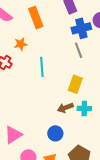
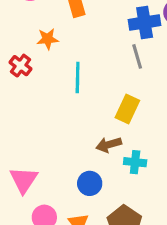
cyan cross: (84, 109) -> (135, 162), moved
pink triangle: (13, 135) -> (24, 180), turned -30

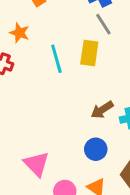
orange star: (48, 39) -> (19, 33), turned -30
yellow rectangle: (127, 109) -> (89, 53), moved

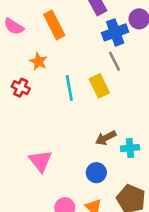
yellow rectangle: (89, 53) -> (99, 86), turned -40
pink triangle: (36, 164) -> (40, 161), moved

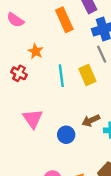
orange rectangle: (54, 25) -> (64, 20), moved
pink triangle: (40, 161) -> (33, 119), moved
blue circle: (96, 173) -> (66, 135), moved

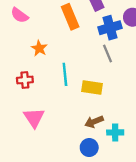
red cross: (19, 73) -> (25, 80), moved, turned -35
yellow rectangle: (87, 75) -> (92, 88), moved, turned -60
blue circle: (66, 135) -> (89, 148), moved

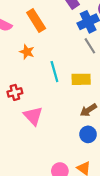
orange rectangle: (70, 17) -> (36, 21), moved
red cross: (25, 80) -> (15, 92), moved

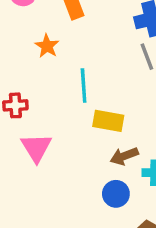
yellow rectangle: (81, 79) -> (108, 121), moved

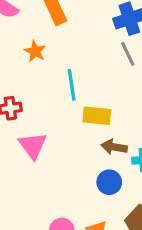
brown arrow: (124, 156) -> (114, 147), turned 35

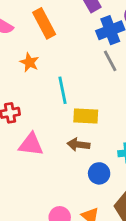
pink triangle: (33, 146) -> (31, 145), turned -44
brown arrow: (114, 147) -> (78, 145), moved

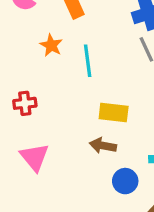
cyan line: (63, 90) -> (88, 61), moved
pink triangle: (31, 145) -> (34, 157), moved, turned 40

